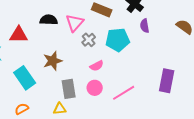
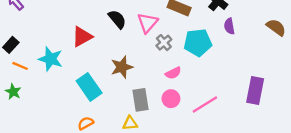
black semicircle: (49, 20) -> (117, 19), turned 48
red triangle: (19, 35) -> (82, 37), turned -30

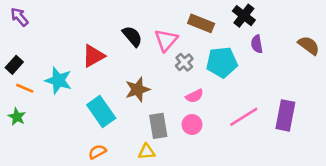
pink line: (205, 105) -> (244, 117), moved

